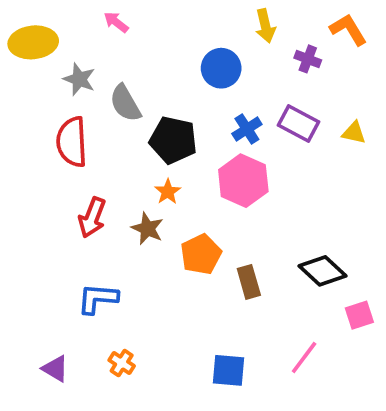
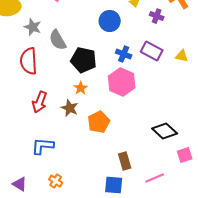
blue cross: (247, 129) -> (124, 54), turned -35
brown rectangle: (249, 282) -> (125, 161), moved
pink line: (304, 358) -> (155, 178), turned 30

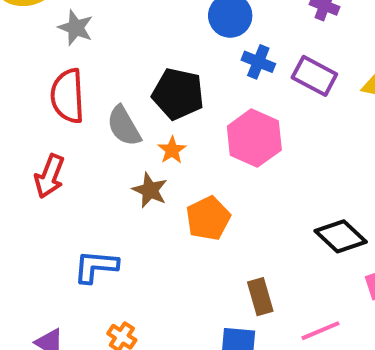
gray semicircle: (58, 40) -> (124, 126), moved
blue cross: (124, 54) -> (258, 62), moved
red arrow: (40, 102) -> (50, 176), moved

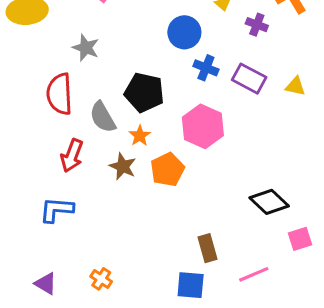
gray star: (76, 28) -> (86, 48), moved
red arrow: (50, 176) -> (72, 156), moved
orange pentagon: (208, 218) -> (167, 170), moved
blue L-shape: (96, 266) -> (56, 210), moved

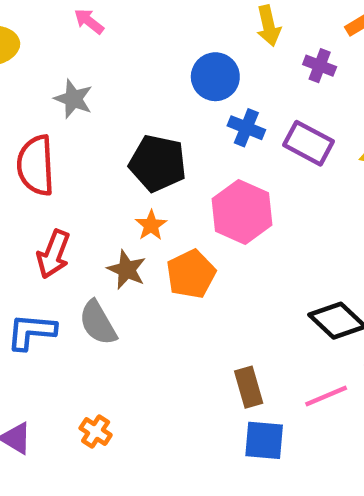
gray semicircle: (103, 117) -> (98, 323), moved
pink line: (254, 274) -> (326, 396), moved
blue square: (191, 285) -> (264, 440), moved

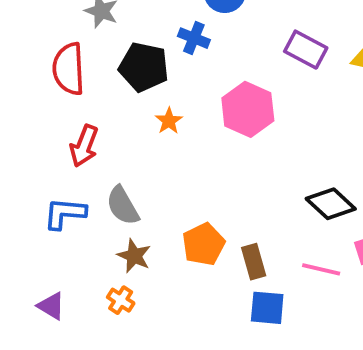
blue cross: (246, 128) -> (194, 38), moved
black pentagon: (158, 163) -> (144, 67), moved
brown star: (127, 270) -> (134, 256), moved
orange pentagon: (191, 274) -> (204, 244), moved
pink line: (326, 396) -> (321, 269), turned 36

